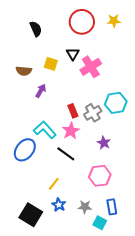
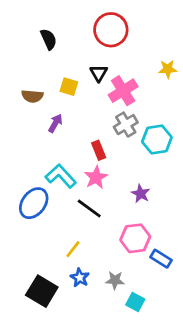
yellow star: (114, 21) -> (168, 69), moved
gray cross: (93, 113) -> (126, 125), moved
blue rectangle: (112, 207) -> (161, 259), moved, turned -49

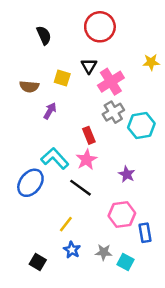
blue rectangle: (161, 259) -> (145, 233), turned 48
black square: (42, 291) -> (38, 262), size x0.6
cyan square: (135, 302) -> (126, 262), moved

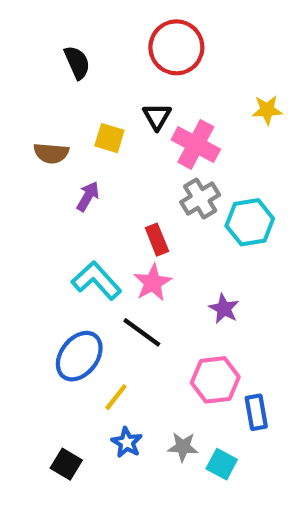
pink cross: (111, 82) -> (196, 145), turned -30
blue ellipse: (30, 183) -> (79, 356), moved

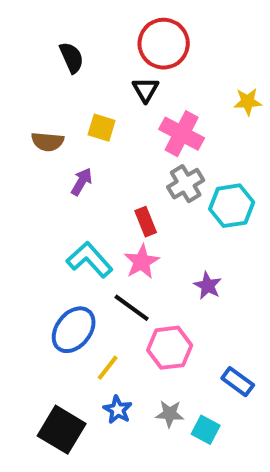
black triangle: (157, 116) -> (146, 90), moved
pink hexagon: (215, 380) -> (170, 348), moved
blue rectangle: (256, 412) -> (238, 382), turned -44
black square: (66, 464) -> (62, 430), size x1.6

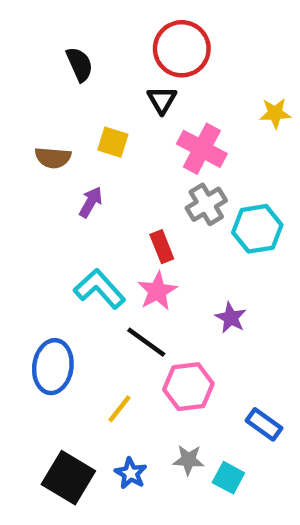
blue ellipse: (74, 330) -> (53, 367), moved, turned -30
blue star: (118, 410) -> (131, 473), moved

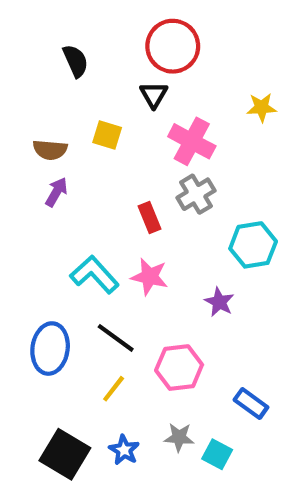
purple arrow: (91, 202) -> (56, 192), moved
cyan hexagon: (257, 229) -> (253, 245), moved
red rectangle: (162, 247) -> (149, 217), moved
pink star: (157, 291) -> (149, 277), turned -30
black line: (146, 342) -> (116, 338), moved

